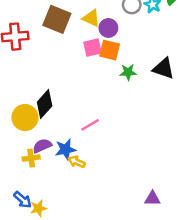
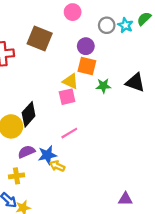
yellow triangle: (91, 18) -> (70, 81), moved
pink square: (92, 48) -> (67, 97), moved
yellow cross: (31, 158) -> (16, 176), moved

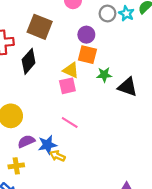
black triangle: (135, 82) -> (128, 87), moved
black diamond: (29, 114) -> (29, 61), moved
pink line: (69, 133) -> (70, 123), turned 63

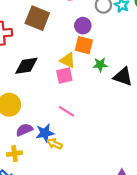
black diamond: (29, 61) -> (26, 66), moved, turned 40

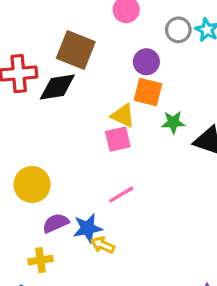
black diamond: (26, 66) -> (57, 87), moved
pink line: (67, 111) -> (121, 195), turned -63

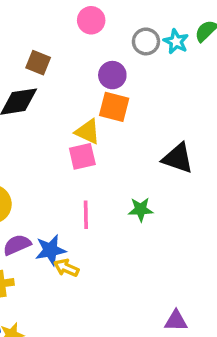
brown square: (76, 50) -> (38, 63), size x0.6
green star: (173, 122) -> (141, 209), moved
pink line: (121, 195) -> (86, 215), turned -60

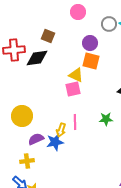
yellow arrow: (66, 268) -> (61, 130), moved, turned -96

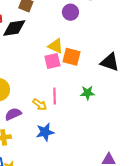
orange square: (91, 61) -> (72, 57), moved
yellow arrow: (61, 130) -> (40, 105), turned -72
blue star: (55, 142) -> (45, 132), moved

